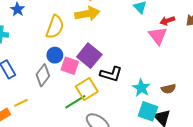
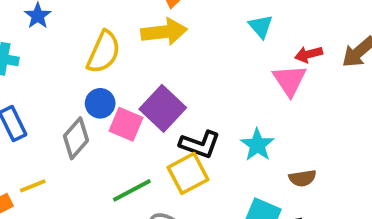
cyan star: (141, 88) -> (257, 145), moved
yellow square: (87, 89) -> (188, 173), moved

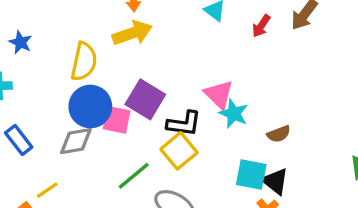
red arrow: (309, 54) -> (261, 26), turned -30
pink triangle: (290, 80) -> (219, 94), moved
blue circle: (100, 103) -> (90, 106), size x1.6
gray diamond: (76, 138) -> (76, 141), turned 51

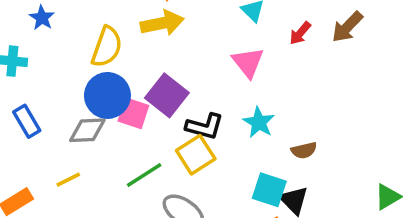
pink triangle: (219, 94) -> (248, 62), moved
yellow line: (47, 190) -> (68, 180), moved

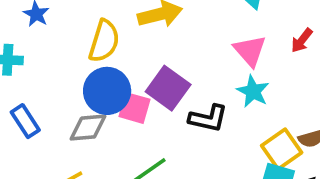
red arrow: (300, 33) -> (302, 40), moved
cyan star: (259, 122) -> (253, 91), moved
yellow square: (196, 155) -> (282, 149), moved

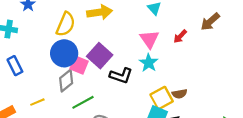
gray diamond: (88, 128) -> (66, 81), moved, turned -40

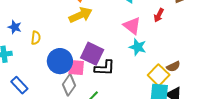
yellow semicircle: (66, 24) -> (36, 38), moved, size x0.6
black L-shape: (121, 76) -> (105, 68), moved

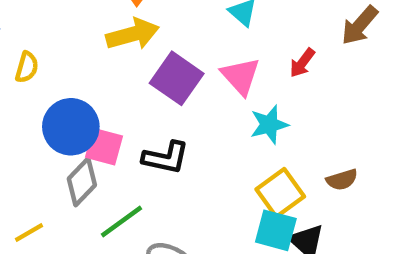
cyan star: (138, 47) -> (269, 125), moved, turned 30
purple square: (92, 54) -> (177, 78), moved
brown semicircle: (173, 66) -> (342, 180), moved

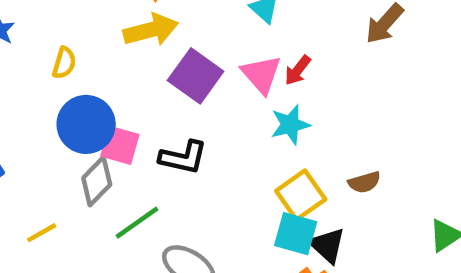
red arrow: (302, 63) -> (298, 70), moved
yellow semicircle: (27, 67) -> (64, 63), moved

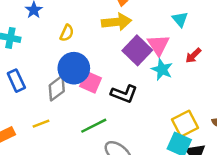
pink triangle: (261, 74) -> (158, 45), moved
cyan star: (290, 125) -> (162, 70), moved, turned 30
gray diamond: (97, 181) -> (57, 88), moved

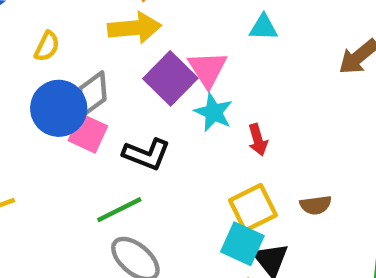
cyan triangle: (180, 19) -> (263, 27), moved, turned -49
red arrow: (193, 56) -> (258, 140), moved, turned -63
gray diamond: (57, 88) -> (92, 94), moved
green line: (94, 126) -> (119, 210), moved

